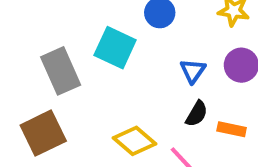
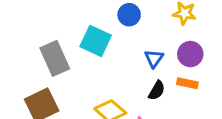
orange rectangle: (232, 129) -> (187, 83), moved

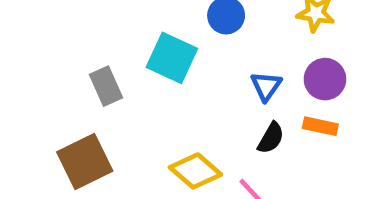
gray rectangle: (55, 58) -> (106, 86), size x0.7

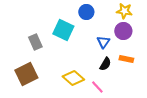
purple circle: (325, 79) -> (123, 31), moved

